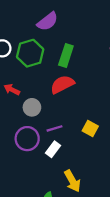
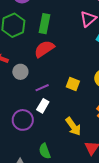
purple circle: (27, 139) -> (23, 120), moved
yellow arrow: (72, 181) -> (73, 126), moved

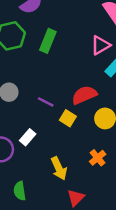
red semicircle: (44, 49) -> (84, 95), moved
purple line: (42, 88) -> (46, 102), moved, turned 40

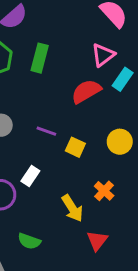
red semicircle: (84, 95) -> (86, 91), moved
orange cross: (98, 158) -> (104, 191), moved
green semicircle: (20, 191) -> (29, 241), turned -54

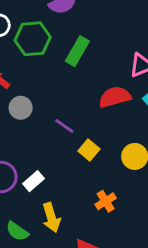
white rectangle: (30, 176) -> (34, 181), moved
yellow arrow: (72, 208) -> (51, 218), moved

